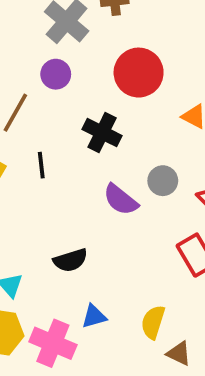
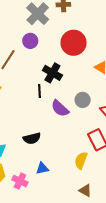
black line: (41, 165) -> (39, 91), moved
yellow semicircle: (153, 322) -> (81, 160), moved
pink cross: (53, 343) -> (20, 181), size x0.7

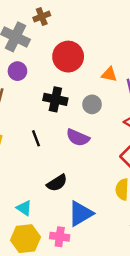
black line: (39, 91) -> (36, 138), moved
gray circle: (83, 100) -> (92, 104), moved
blue triangle: (42, 168) -> (81, 214), size x1.6

